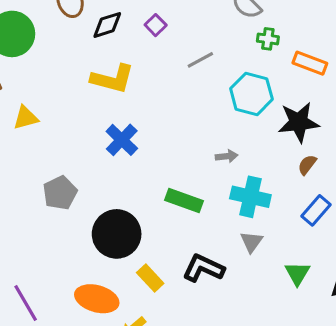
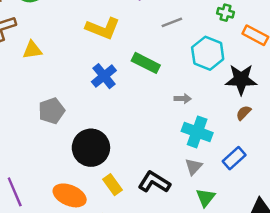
green rectangle: (184, 201) -> (146, 63), moved
blue rectangle: (316, 210) -> (234, 158), moved
green triangle: (297, 273) -> (206, 198), moved

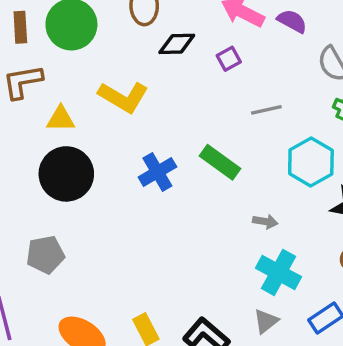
yellow L-shape: (103, 28) -> (123, 97), moved
gray pentagon: (52, 111) -> (45, 255), moved
black circle: (91, 148) -> (66, 174), moved

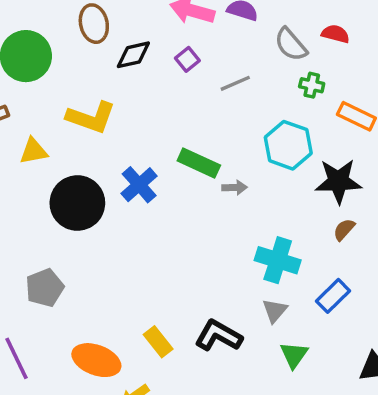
gray line: (266, 110) -> (235, 83), moved
black circle: (66, 174) -> (77, 203), moved
gray arrow: (265, 222) -> (235, 187), moved

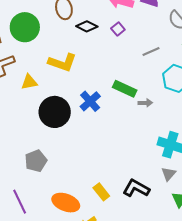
black diamond: (133, 55) -> (87, 26), turned 40
gray line: (235, 83) -> (151, 52), moved

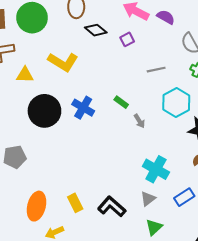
green rectangle: (125, 89) -> (121, 102), size x0.6
blue cross: (90, 101) -> (83, 108), turned -30
gray arrow: (145, 103) -> (139, 121), turned 48
orange ellipse: (66, 203) -> (36, 206), turned 72

